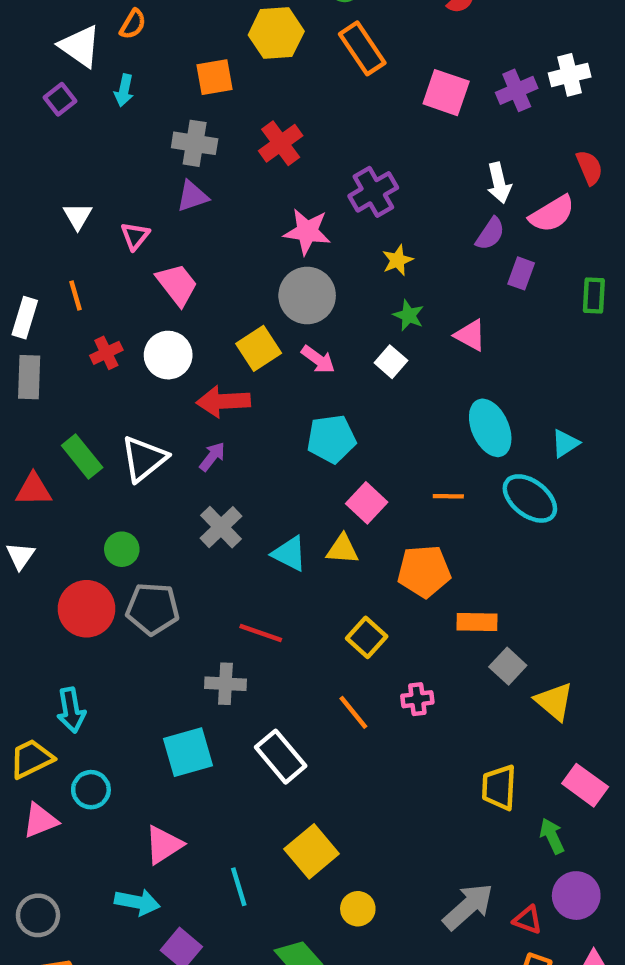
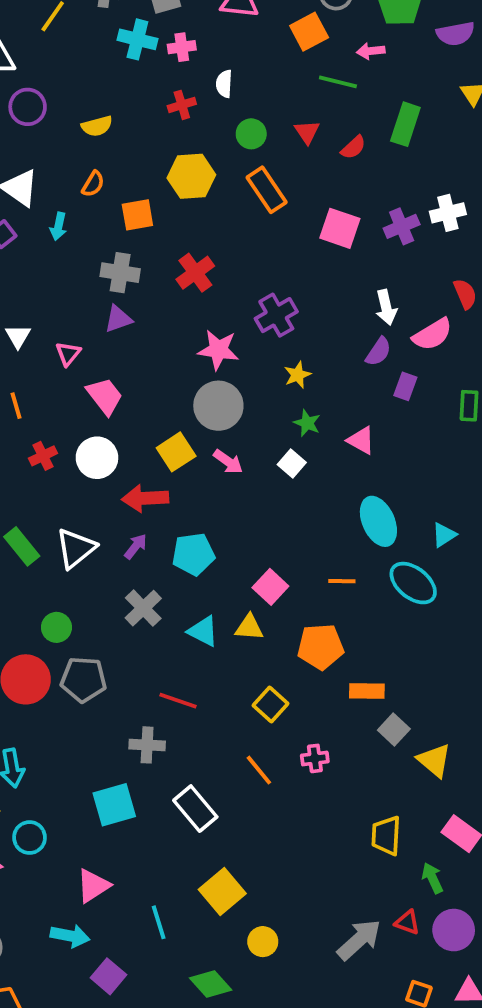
orange semicircle: (133, 24) -> (93, 184), moved
cyan pentagon: (331, 439) -> (193, 554), moved
red triangle: (528, 920) -> (407, 922), moved

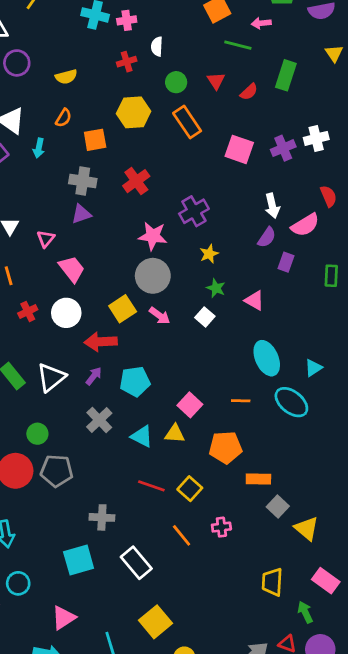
red line: (178, 701) -> (151, 486), moved

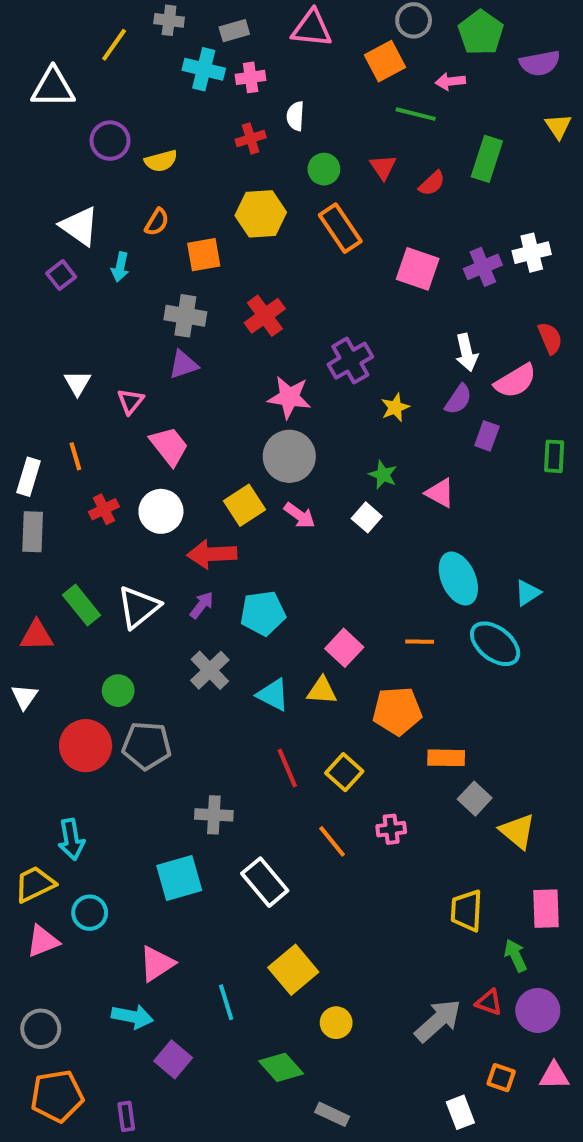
purple circle: (17, 63) -> (110, 141), moved
yellow star: (209, 254) -> (395, 407), moved
red line: (151, 486) -> (287, 768), turned 48
pink rectangle: (326, 581) -> (546, 909), turned 52

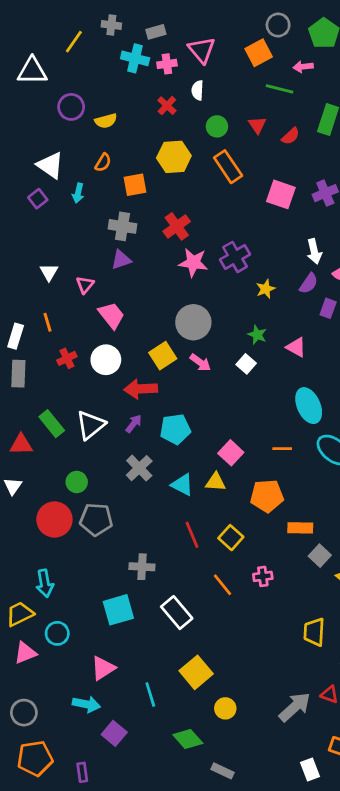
pink triangle: (312, 29) -> (202, 50), moved, turned 44
red cross: (251, 139) -> (167, 106), turned -30
pink star: (289, 397) -> (193, 263), moved

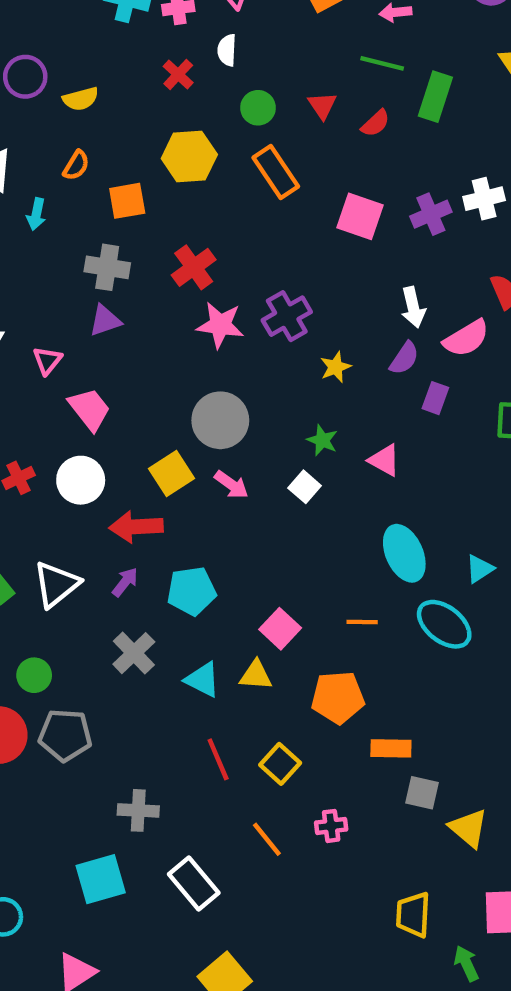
green line: (279, 89) -> (382, 63), moved
gray square: (320, 556) -> (422, 793), turned -30

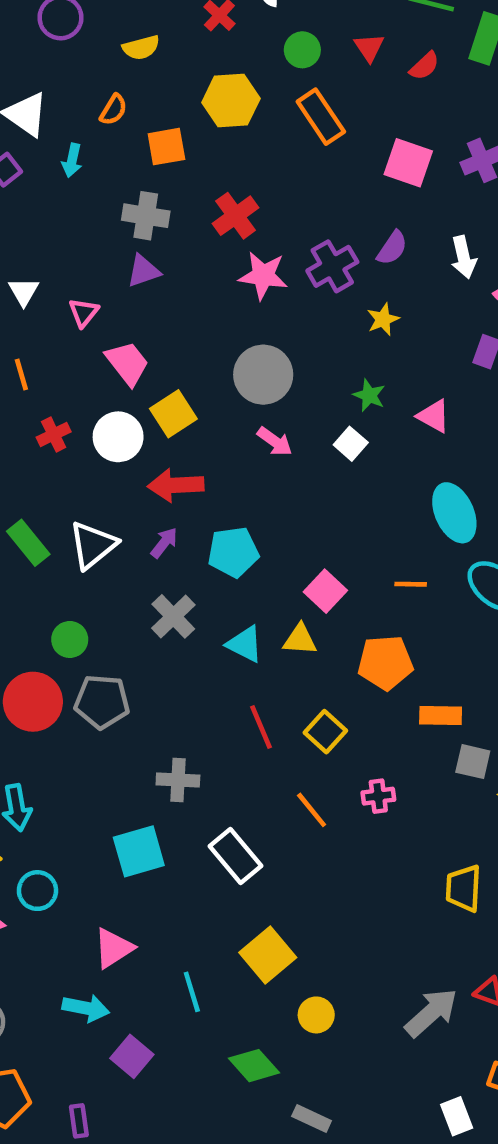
yellow semicircle: (81, 99) -> (141, 48), moved
purple semicircle: (404, 358) -> (392, 248), moved
yellow square: (172, 473) -> (173, 414), moved

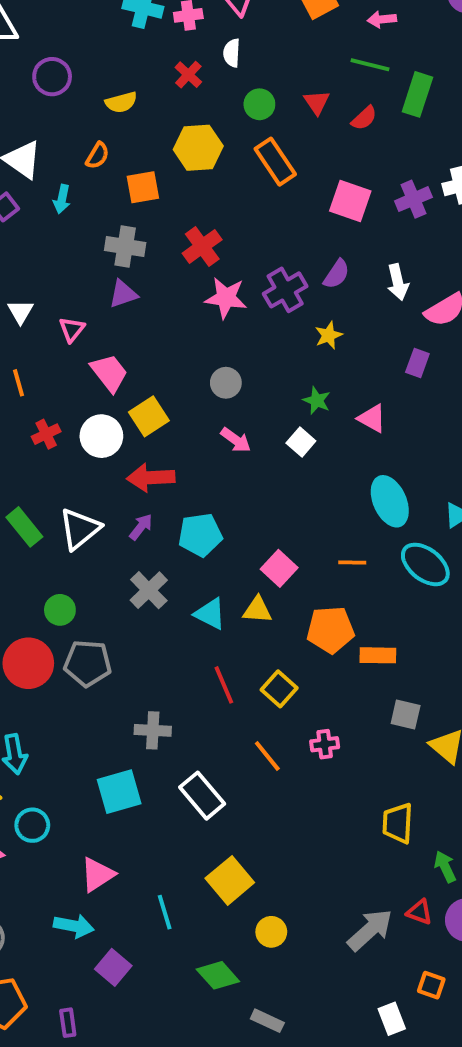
gray circle: (263, 375) -> (226, 383), size x0.6
orange rectangle: (441, 715) -> (378, 655), moved

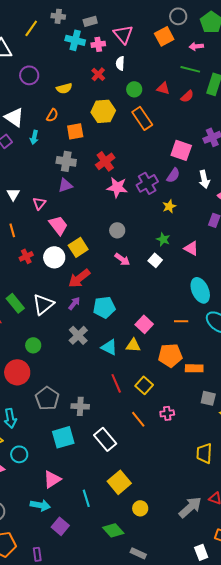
red triangle: (317, 102) -> (163, 88), turned -40
pink square: (350, 201) -> (181, 150), moved
red arrow: (151, 478) -> (79, 278), turned -35
gray pentagon: (88, 663) -> (47, 398), moved, turned 30

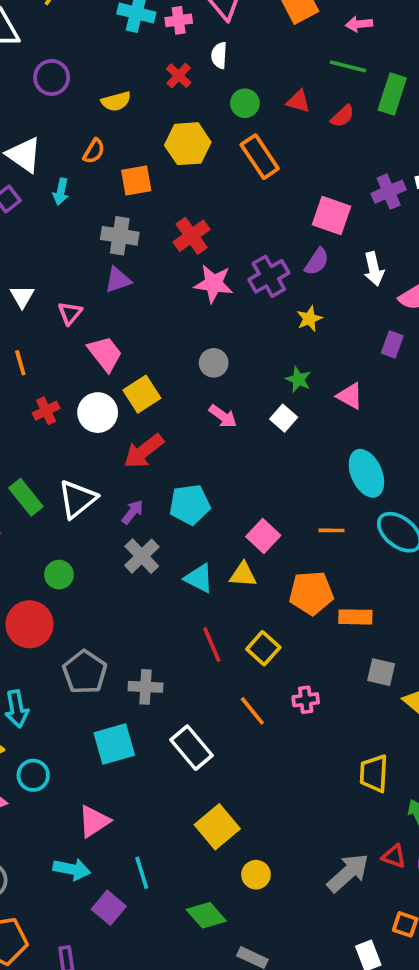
purple arrow: (74, 303) -> (133, 512), moved
cyan line: (86, 498) -> (142, 873), moved

